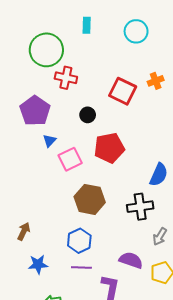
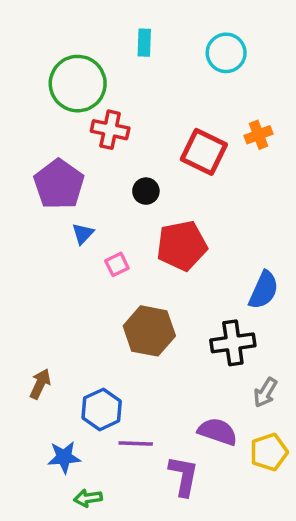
pink square: (70, 159) -> (117, 264), size x0.6
blue hexagon: (79, 241) -> (102, 409), moved
blue star: (38, 264) -> (64, 457), moved

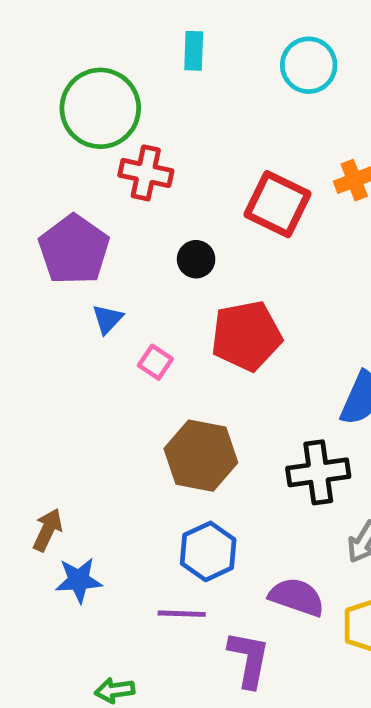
pink square: (117, 264) -> (155, 362), turned -30
blue hexagon: (102, 409) -> (208, 551), moved
blue star: (64, 457) -> (79, 580), moved

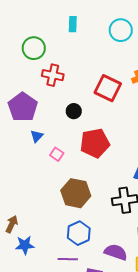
green circle: (100, 108) -> (34, 48), size x0.7

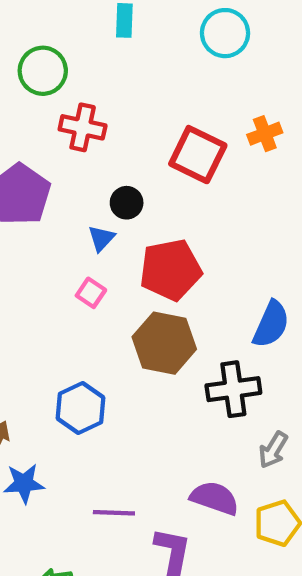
blue triangle: (37, 136) -> (101, 238), moved
brown hexagon: (76, 193) -> (164, 343), moved
blue hexagon: (79, 233) -> (80, 408), moved

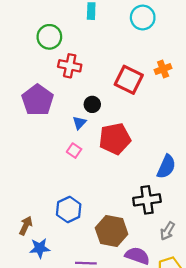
brown hexagon: (164, 343) -> (112, 231), moved

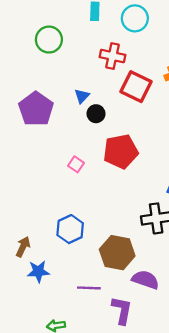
cyan circle: (143, 17) -> (135, 18), moved
red cross: (70, 66) -> (112, 56), moved
blue triangle: (79, 123) -> (82, 96), moved

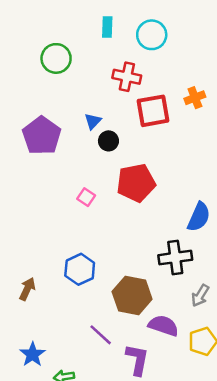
red square: (136, 87) -> (153, 111), turned -36
blue star: (38, 271) -> (33, 354), moved, turned -30
purple line: (89, 288) -> (101, 335), turned 40

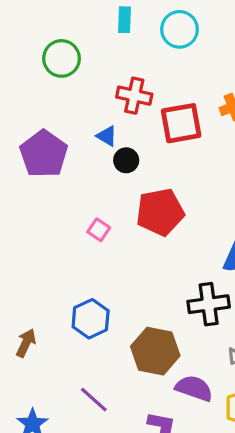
red cross: (127, 77) -> (134, 96), moved
blue triangle: (93, 121) -> (107, 136), turned -42
purple line: (101, 335) -> (94, 400), moved

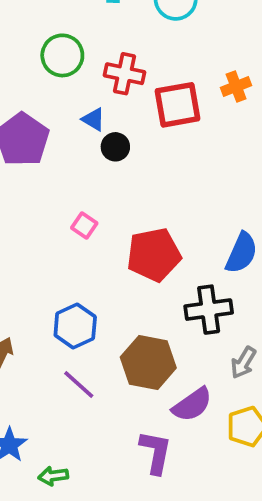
green circle: (62, 58) -> (62, 55), moved
red pentagon: (160, 212) -> (154, 255), moved
purple semicircle: (194, 388) -> (192, 405), turned 126
purple line: (94, 400) -> (79, 385), moved

